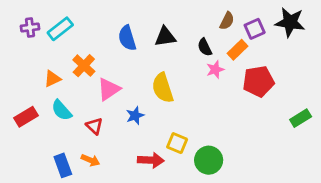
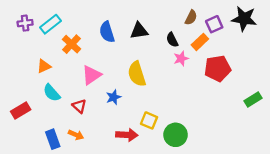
orange cross: (84, 66) -> (72, 44), moved
red rectangle: (26, 117) -> (21, 110), moved

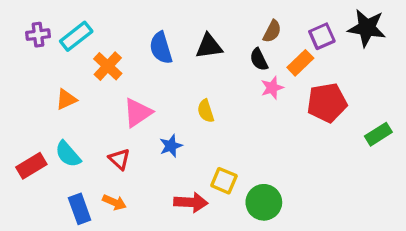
brown semicircle: (191, 18) -> (272, 31), moved
yellow semicircle: (137, 74) -> (206, 111), size x0.6
cyan semicircle: (52, 93) -> (68, 154), moved
green rectangle: (253, 99) -> (378, 134), moved

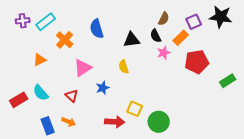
black triangle: (209, 46) -> (132, 40), moved

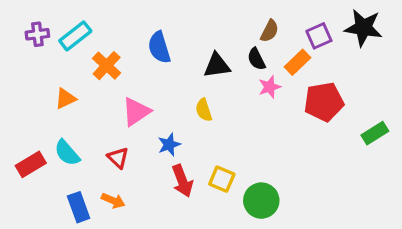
red arrow: (115, 122) -> (182, 181), moved, turned 66

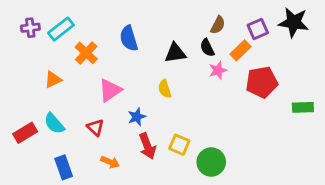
green rectangle: (375, 133) -> (303, 107), turned 30
orange arrow: (113, 201) -> (110, 162), moved

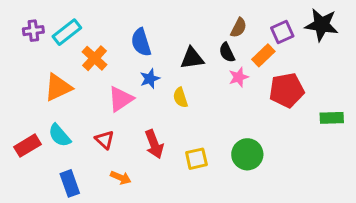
orange triangle: (53, 80) -> (58, 87), size x1.5
blue star: (137, 117) -> (150, 79), moved
yellow square: (179, 145) -> (196, 159), turned -36
red arrow: (147, 146) -> (154, 144), moved
green circle: (211, 162) -> (247, 154), moved

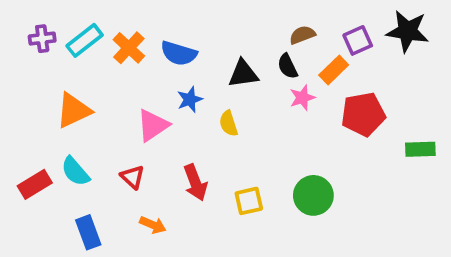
brown semicircle: (239, 28) -> (302, 35), turned -138
blue semicircle: (141, 42) -> (179, 53), turned -56
orange cross: (94, 58) -> (129, 48), moved

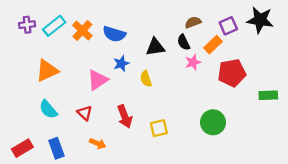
red rectangle: (35, 184) -> (22, 148), moved
green circle: (313, 195) -> (213, 122), moved

